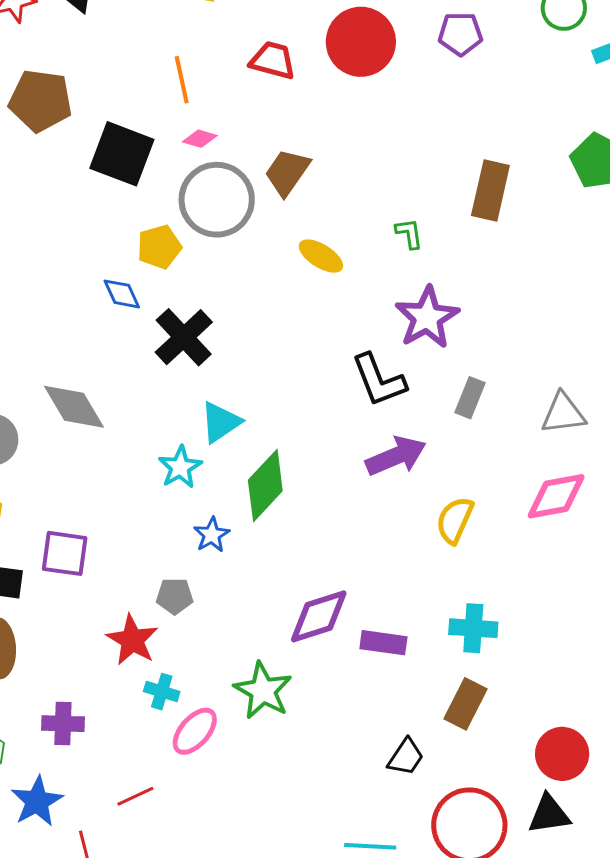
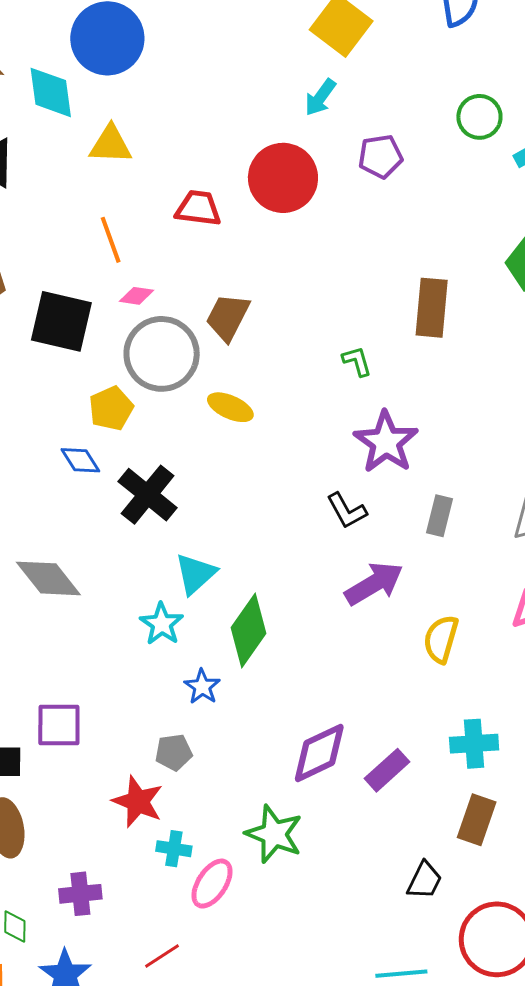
yellow ellipse: (321, 256) -> (230, 407), moved
black L-shape: (379, 380) -> (347, 511), size x0.7
purple rectangle: (383, 643) -> (387, 770), turned -42

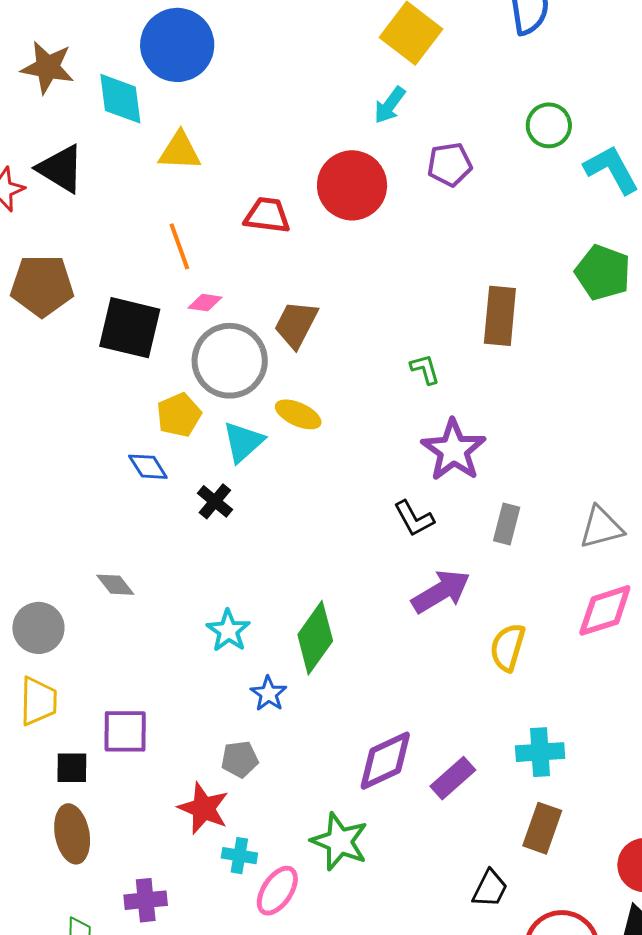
black cross: (148, 495) -> (215, 501), size x0.6
cyan triangle: (195, 574) -> (243, 442), moved
gray diamond: (48, 578) -> (115, 585), size x0.6

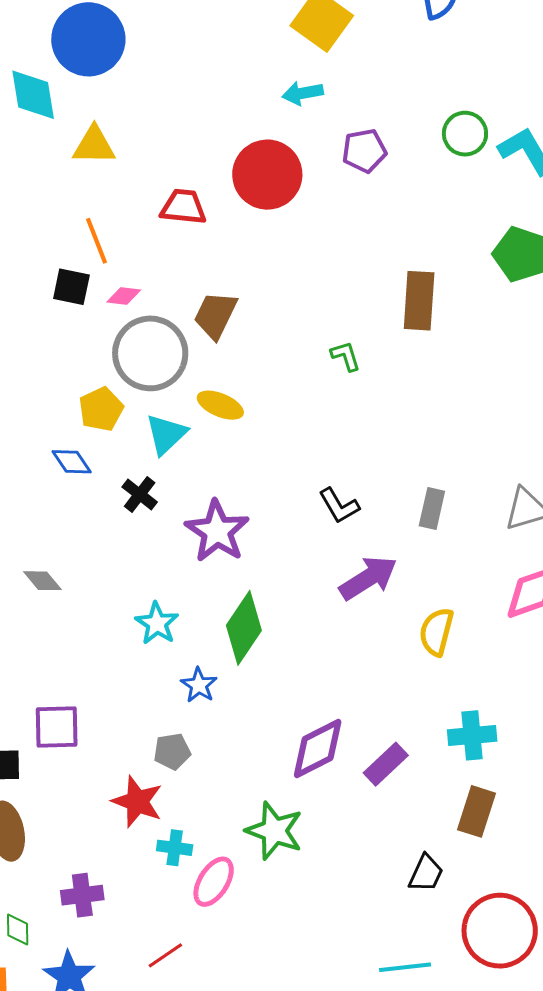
cyan arrow: (390, 105) -> (303, 93), turned 45
green circle: (549, 125) -> (465, 134), moved
black square: (130, 328) -> (71, 287), moved, size x0.6
purple star: (454, 450) -> (217, 531), moved

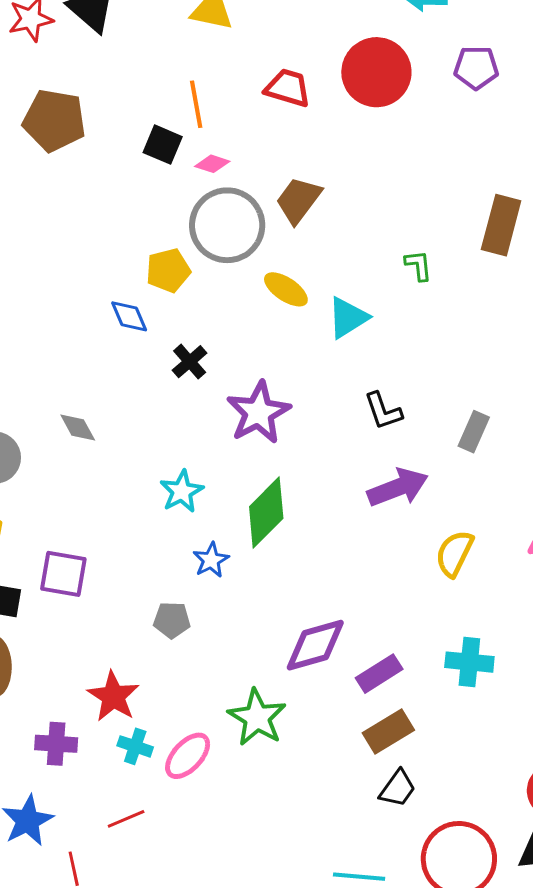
cyan triangle: (166, 434) -> (348, 318), moved
red star: (137, 802) -> (113, 696), moved
brown rectangle: (476, 811) -> (388, 732), moved, turned 30
cyan cross: (175, 848) -> (135, 746), moved

